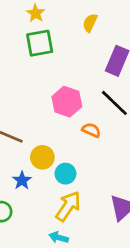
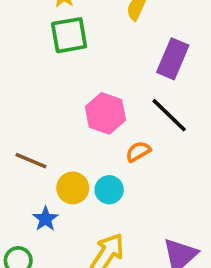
orange semicircle: (91, 130) -> (138, 152), turned -54
cyan circle: (65, 174) -> (109, 190), moved

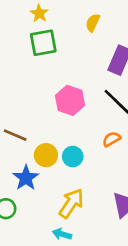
orange semicircle: (138, 152) -> (111, 139), moved
blue star: (45, 219) -> (26, 178), size x1.4

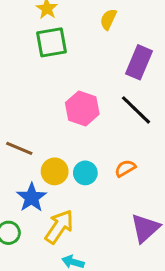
orange semicircle: (111, 139) -> (125, 168), moved
yellow arrow: (71, 203) -> (59, 227), moved

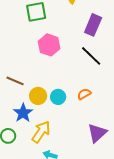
pink hexagon: (82, 108) -> (49, 45), moved

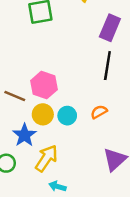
pink hexagon: (49, 45) -> (44, 85), moved
black line: (91, 56) -> (107, 66), turned 55

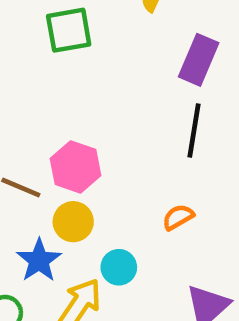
cyan circle: (67, 116) -> (119, 267), moved

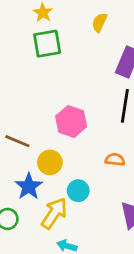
pink hexagon: (75, 167) -> (71, 121), moved
orange semicircle: (178, 217) -> (115, 160), turned 36

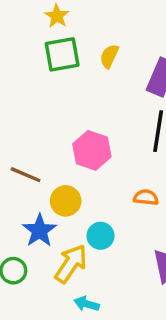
yellow semicircle: (99, 22) -> (109, 56), moved

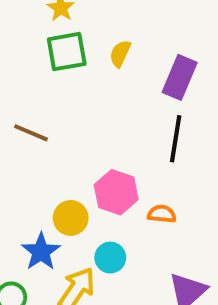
pink hexagon: (92, 150) -> (116, 192), moved
brown line: (26, 175) -> (31, 133), moved

